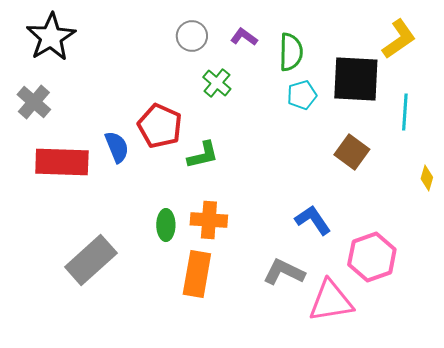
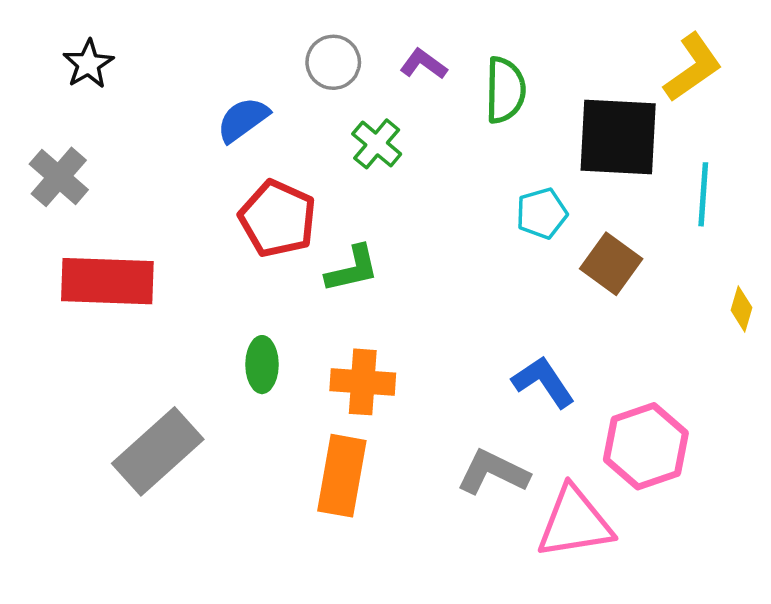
black star: (51, 37) -> (88, 64), size x0.6
cyan pentagon: (302, 95) -> (542, 213), moved
blue semicircle: (117, 147) -> (243, 120), moved, turned -104
green ellipse: (166, 225) -> (262, 365), moved

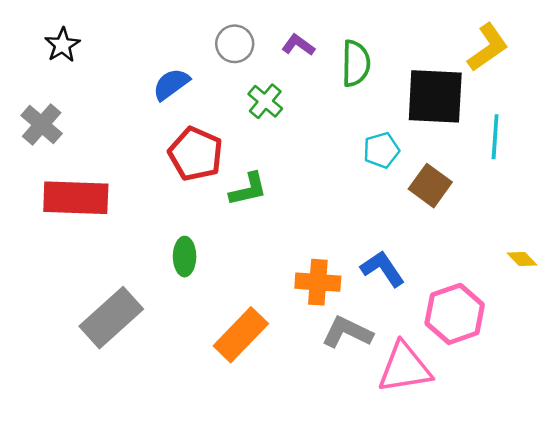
yellow diamond: (741, 309) -> (522, 259), moved, turned -60
orange cross: (363, 382) -> (318, 282), moved
orange rectangle: (342, 476) -> (241, 335), turned 34

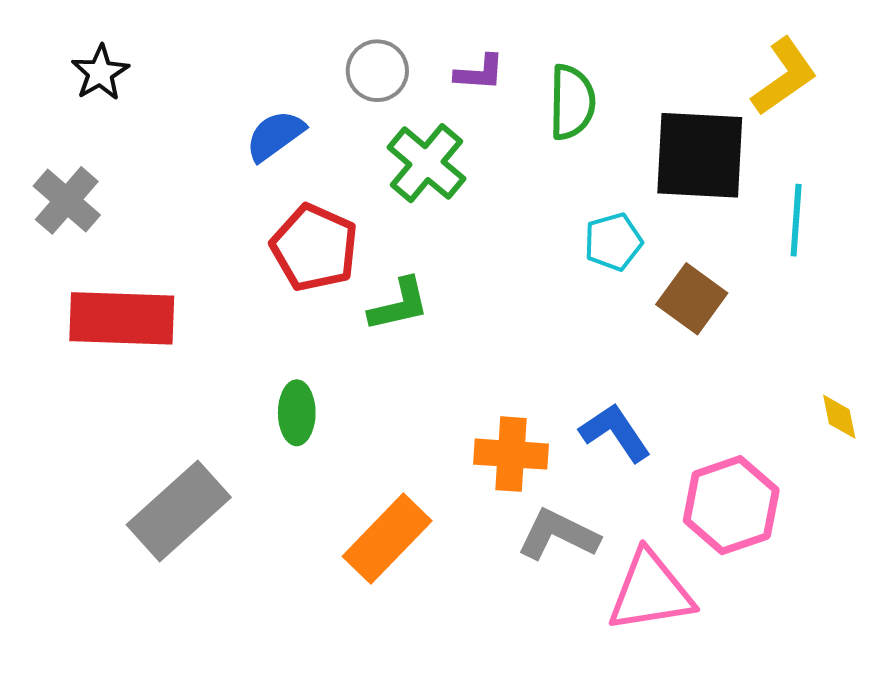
purple L-shape: (298, 45) -> (480, 73), turned 148
green cross: (265, 101) -> (426, 163), size x1.4
yellow diamond: (522, 259) -> (839, 417), turned 32

